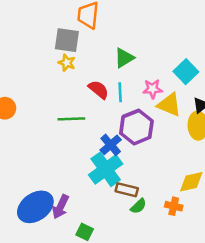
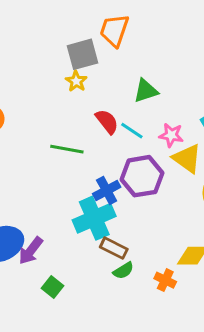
gray square: (67, 40) -> (82, 54), turned -36
cyan line: (120, 92) -> (132, 131), turned -66

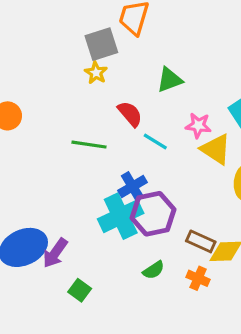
cyan line: (132, 131) -> (155, 142), moved
purple hexagon: (142, 176) -> (153, 214), moved
brown rectangle: (114, 248) -> (201, 241), moved

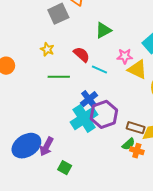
yellow star: (96, 73) -> (47, 49), moved
green semicircle: (154, 270) -> (128, 144), moved

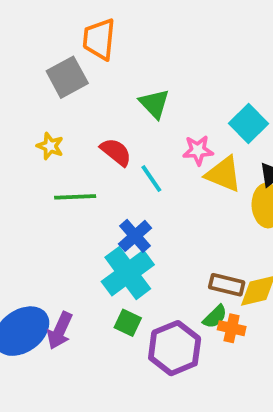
green triangle: (103, 30) -> (154, 104), turned -42
cyan line: (99, 70) -> (151, 179), turned 35
purple hexagon: (104, 114) -> (175, 348), moved
green square: (65, 168) -> (128, 323), moved

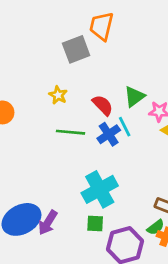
green triangle: (154, 104) -> (134, 97), moved, turned 30
blue cross: (135, 236) -> (109, 134), moved
green square: (128, 323) -> (95, 223), turned -30

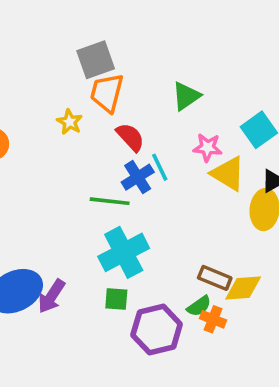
orange trapezoid: (102, 26) -> (107, 93), moved
green triangle: (134, 97) -> (186, 96), moved
green line: (71, 132) -> (110, 201), moved

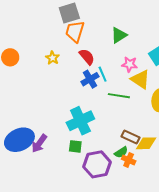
yellow star: (70, 122) -> (52, 58), moved
green line: (110, 201) -> (119, 96), moved

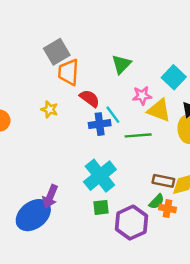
blue cross: (90, 79) -> (100, 124), turned 36
purple arrow: (39, 143) -> (50, 197), moved

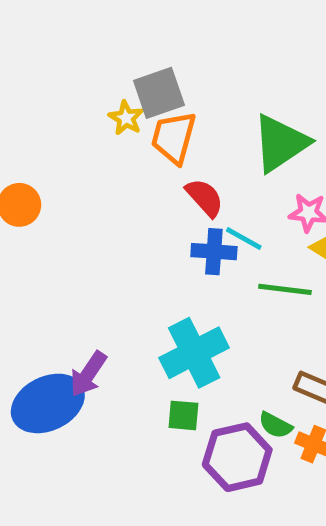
green triangle: (121, 64) -> (280, 143), size x1.5
yellow star: (49, 109) -> (126, 118), moved
cyan line: (113, 115) -> (244, 239), turned -36
green semicircle: (157, 202) -> (275, 425), moved, turned 63

